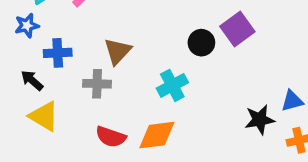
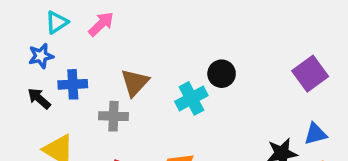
purple square: (237, 29) -> (310, 74), moved
black arrow: (32, 80) -> (39, 98), moved
cyan cross: (172, 85) -> (191, 98), moved

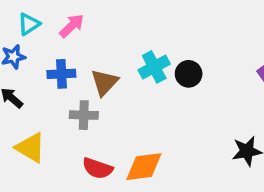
blue cross: (73, 84) -> (61, 74), moved
cyan cross: (191, 98) -> (154, 67), moved

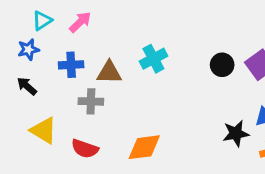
black circle: (189, 74) -> (222, 65), moved
brown triangle: (104, 82) -> (109, 72), turned 48
red semicircle: (98, 168) -> (85, 149), moved

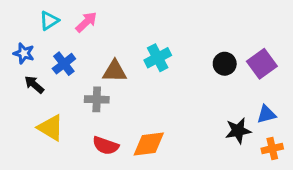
blue star: (28, 50) -> (24, 53), moved, turned 30
blue cross: (71, 65) -> (64, 64), moved, turned -35
red semicircle: (85, 149) -> (106, 146), moved

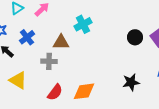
cyan cross: (158, 58) -> (83, 24), moved
black star: (238, 131) -> (131, 82), moved
red semicircle: (106, 146) -> (55, 92), turned -72

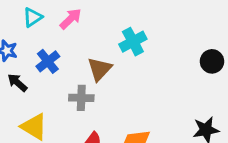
brown triangle: (61, 42) -> (99, 69), turned -48

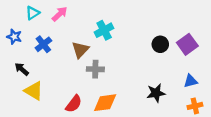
black arrow: (17, 83) -> (22, 69), moved
gray cross: (81, 98) -> (95, 69), moved

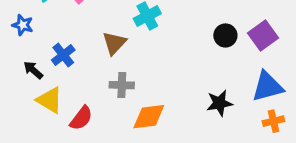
blue cross: (43, 44) -> (63, 55), moved
gray cross: (95, 69) -> (122, 85), moved
blue triangle: (191, 81) -> (267, 87), size x1.6
red semicircle: (74, 104) -> (81, 118), moved

